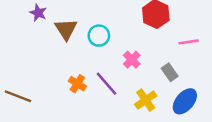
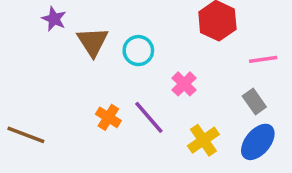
gray rectangle: (170, 72) -> (254, 102), moved

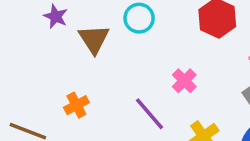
cyan circle: (138, 51) -> (139, 18), moved
orange cross: (108, 117) -> (76, 105), moved, turned 30

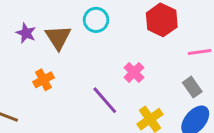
purple star: (56, 16) -> (26, 33), moved
orange cross: (76, 105) -> (43, 80), moved

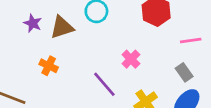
brown triangle: (58, 37) -> (62, 27), turned 45
orange cross: (43, 80) -> (49, 66), turned -36

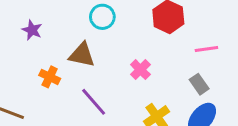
brown triangle: (62, 27) -> (82, 55), moved, turned 30
purple line: (104, 84) -> (94, 102), moved

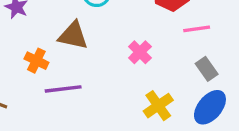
pink line: (206, 49) -> (197, 29), moved
purple line: (94, 102) -> (63, 89), moved, turned -56

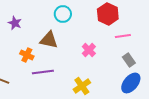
yellow cross: (158, 106) -> (82, 86), moved

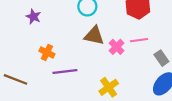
pink line: (123, 36) -> (139, 40), moved
brown triangle: (49, 40) -> (94, 36), moved

